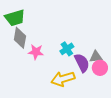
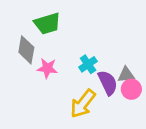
green trapezoid: (15, 18) -> (47, 24), moved
yellow arrow: (63, 79) -> (83, 104), turned -35

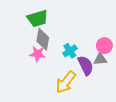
gray diamond: (26, 50) -> (43, 39), moved
pink circle: (131, 89) -> (104, 46), moved

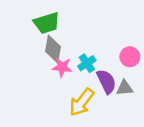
pink star: (38, 54) -> (62, 67), moved
gray triangle: (100, 59) -> (125, 88), moved

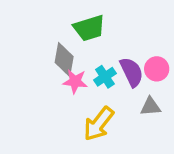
green trapezoid: (47, 23) -> (89, 28), moved
purple semicircle: (106, 81) -> (132, 72), moved

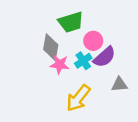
pink circle: (157, 69) -> (93, 41), moved
purple semicircle: (132, 72) -> (104, 57), turned 75

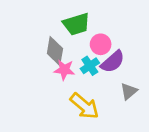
gray triangle: (119, 84) -> (129, 91), turned -35
yellow arrow: (78, 98) -> (84, 106), turned -88

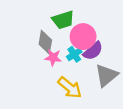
pink circle: (101, 44) -> (83, 37), size x1.5
gray triangle: (129, 91) -> (106, 75), size x1.6

